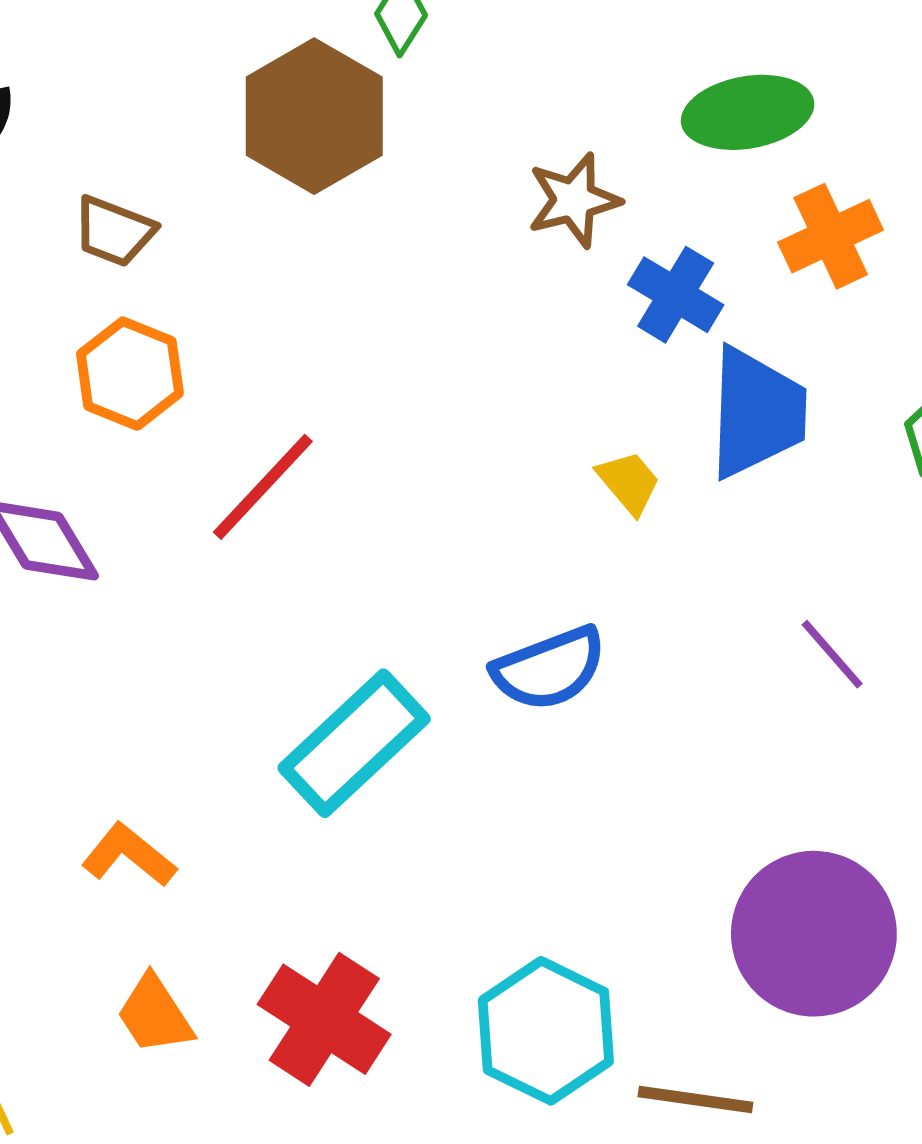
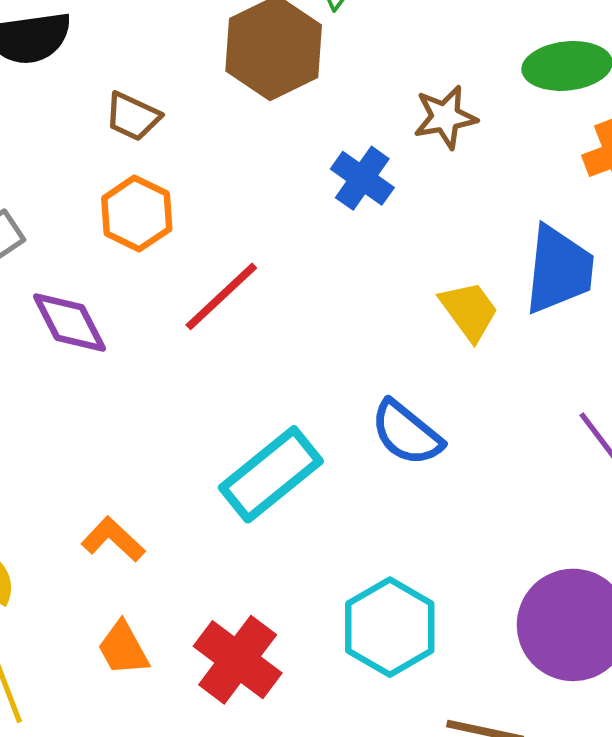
blue cross: (676, 295) -> (362, 178), moved
yellow trapezoid: (629, 482) -> (469, 311), size x1.4
blue semicircle: (549, 669) -> (406, 433), turned 56
cyan hexagon: (546, 1031) -> (390, 627), moved

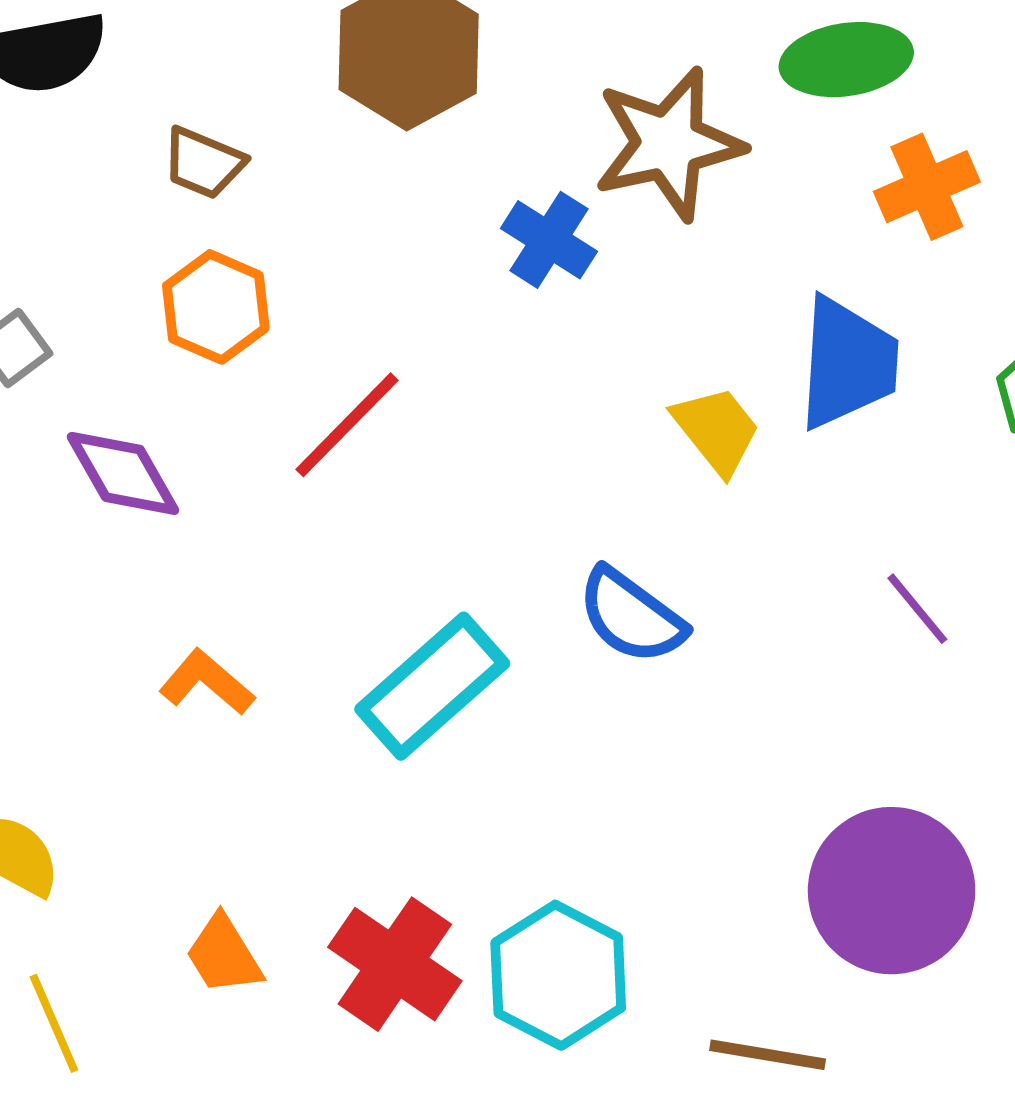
brown star: (445, 117) -> (669, 144), size x1.6
orange L-shape: (113, 539) -> (207, 682), moved
cyan hexagon: (390, 627) -> (558, 975), moved

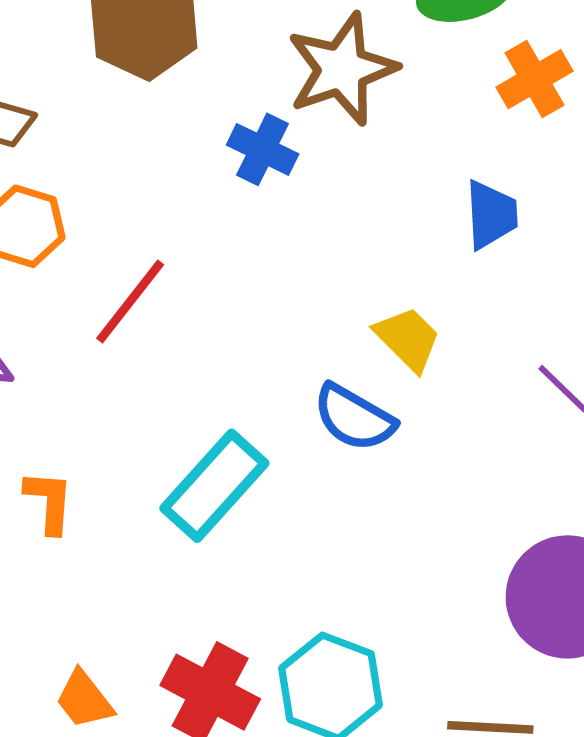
blue trapezoid: (847, 363) -> (491, 215), size x0.7
yellow trapezoid: (717, 430) -> (408, 339), moved
orange L-shape: (207, 682) -> (49, 502), turned 60

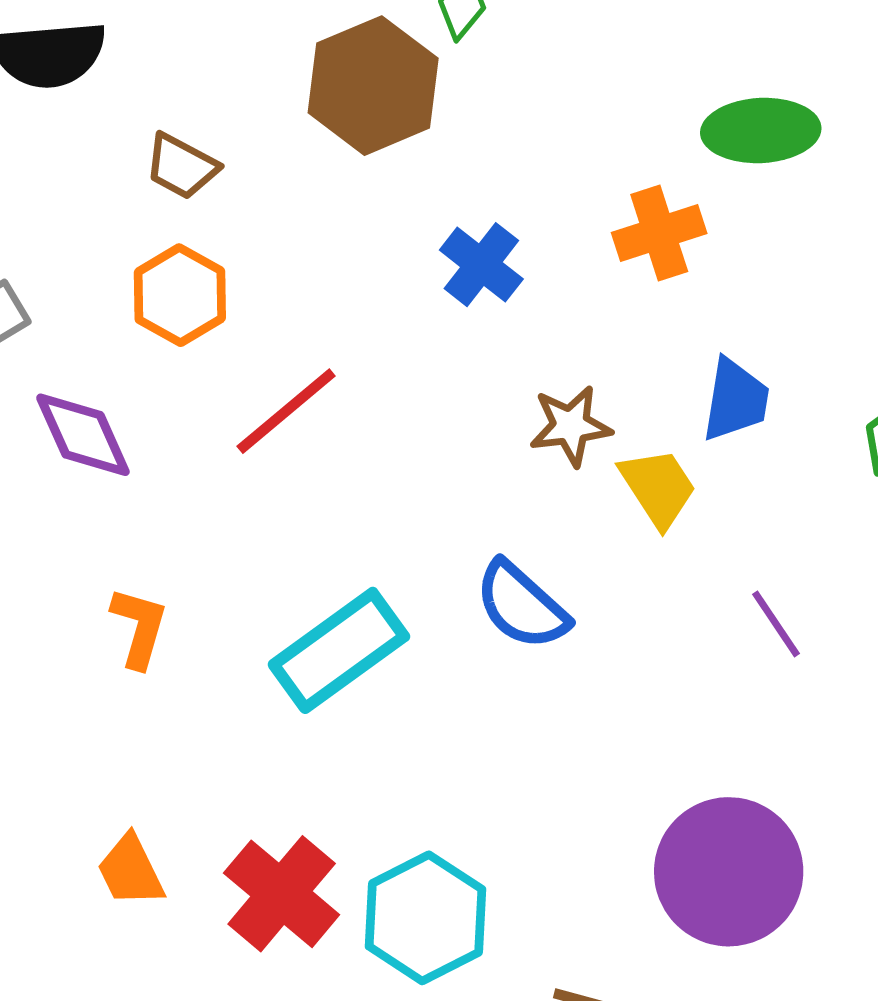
brown star: (342, 69) -> (571, 426), moved, size x0.6
orange cross: (535, 79) -> (659, 233), moved
yellow trapezoid: (408, 339) -> (658, 488), moved

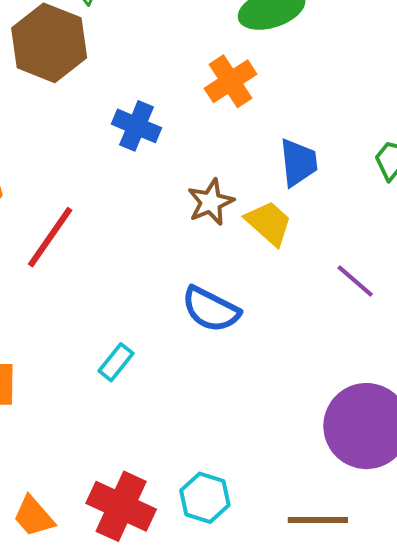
cyan rectangle: (339, 650) -> (116, 362), size x0.5
cyan hexagon: (425, 918) -> (205, 498), size x0.7

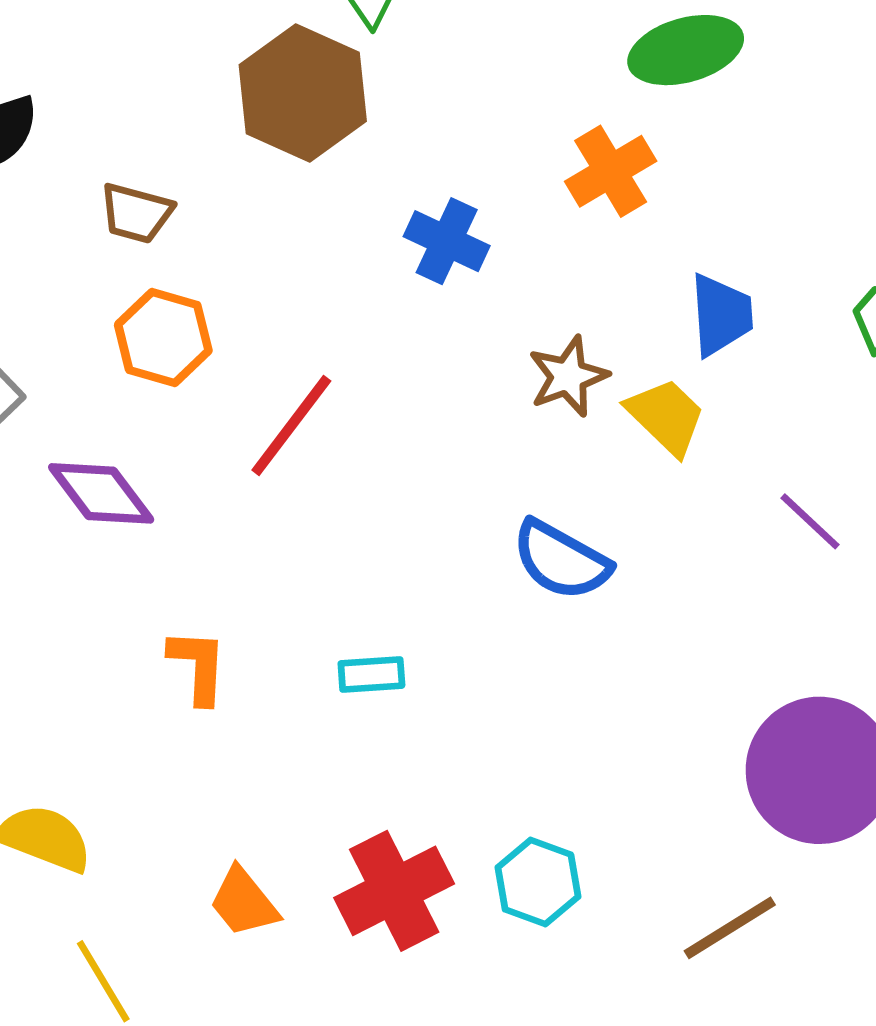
cyan rectangle: (116, 362) -> (371, 674), moved, turned 45
red cross: (121, 506) -> (394, 891), turned 36
brown line: (318, 520) -> (730, 928), turned -34

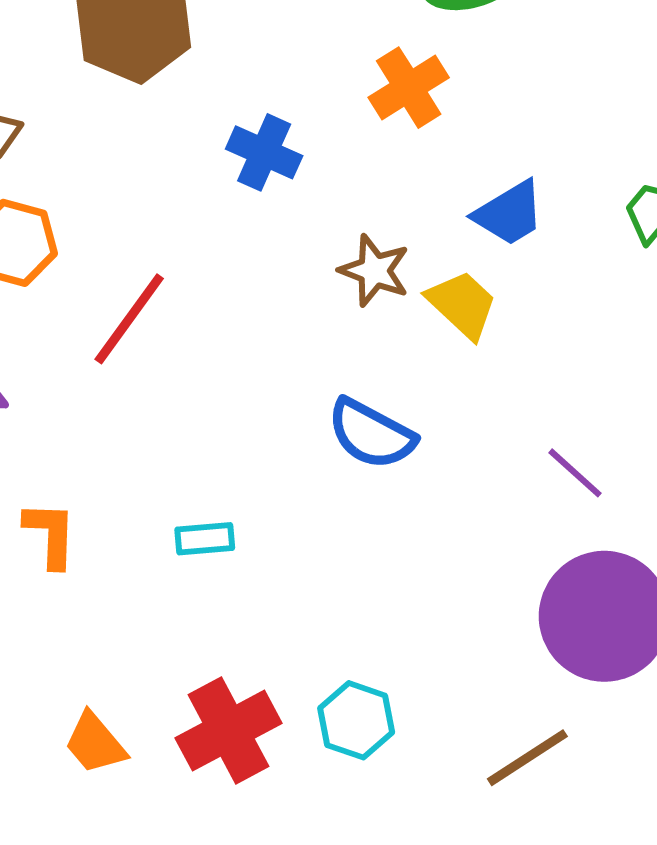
blue trapezoid: (721, 315) -> (509, 213), turned 64
brown star: (568, 376) -> (374, 271), turned -30
purple line: (810, 521) -> (575, 473), moved

